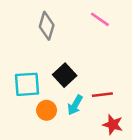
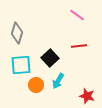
gray diamond: (47, 26) -> (17, 33), moved
red line: (102, 95) -> (79, 46), moved

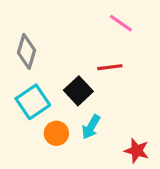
red line: (79, 46) -> (110, 67), moved
cyan square: (21, 65) -> (33, 102), turned -30

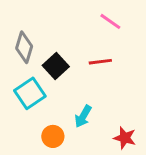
black square: (78, 91) -> (56, 66), moved
orange circle: (56, 133) -> (53, 136), moved

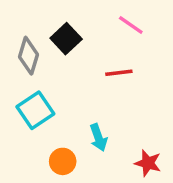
black square: (56, 66) -> (66, 39), moved
cyan arrow: (83, 116) -> (98, 138), turned -50

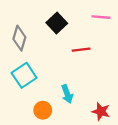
pink line: (131, 25) -> (101, 17), moved, turned -30
black square: (66, 39) -> (57, 23), moved

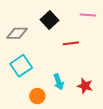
gray diamond: (19, 38) -> (17, 33), turned 75
red star: (101, 111) -> (85, 86), moved

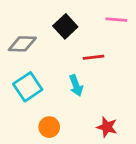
cyan arrow: (59, 82) -> (76, 85), moved
red star: (85, 86) -> (107, 127), moved

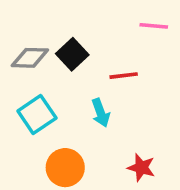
black square: (65, 26) -> (72, 54), moved
orange circle: (49, 127) -> (65, 168), size x1.4

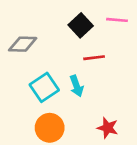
black square: (72, 54) -> (81, 25), moved
cyan square: (37, 114) -> (44, 87), moved

